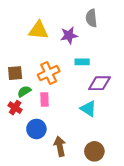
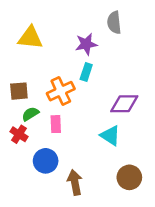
yellow triangle: (38, 30) -> (30, 38), moved
cyan rectangle: (82, 62) -> (86, 72), moved, turned -72
brown circle: (94, 151) -> (129, 177), moved

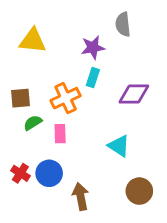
purple diamond: (124, 104) -> (134, 94), moved
red cross: (19, 134) -> (20, 173), moved

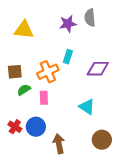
purple star: (93, 48) -> (68, 24), moved

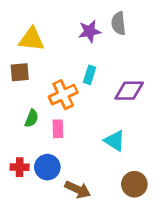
brown square: (15, 72) -> (20, 72), moved
green semicircle: (24, 90) -> (32, 118), turned 144
red cross: (15, 127) -> (20, 167), turned -32
brown arrow: (59, 144) -> (78, 190), turned 126

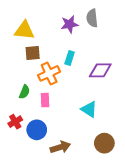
brown square: (20, 72) -> (33, 53), moved
red cross: (20, 167) -> (15, 122), moved, turned -32
brown arrow: (78, 190) -> (60, 147), turned -42

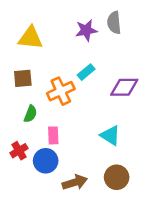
brown square: (33, 53) -> (23, 78), moved
cyan rectangle: (70, 58) -> (86, 72), turned 32
pink rectangle: (45, 100) -> (53, 135), moved
brown circle: (104, 143) -> (117, 177), moved

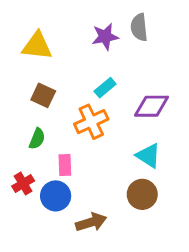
brown square: (23, 78) -> (43, 95), moved, turned 30
orange cross: (61, 91) -> (91, 122), moved
cyan triangle: (110, 135) -> (148, 156), moved
brown circle: (117, 177) -> (142, 194), moved

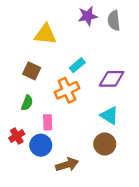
gray semicircle: (139, 27) -> (114, 21), moved
purple star: (105, 37) -> (88, 16), moved
yellow triangle: (37, 46) -> (45, 34), moved

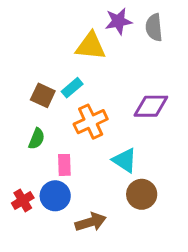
yellow triangle: (45, 34) -> (91, 46), moved
cyan rectangle: (77, 65) -> (72, 88), moved
cyan triangle: (109, 115) -> (125, 160), moved
red cross: (17, 136) -> (23, 200), moved

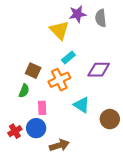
yellow triangle: (91, 46) -> (59, 30), turned 40
cyan rectangle: (72, 88) -> (68, 57), moved
brown square: (43, 95) -> (33, 71), moved
brown circle: (142, 194) -> (110, 119), moved

